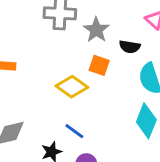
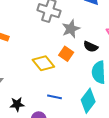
blue line: (74, 131) -> (54, 97), moved, turned -40

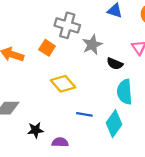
orange square: (66, 54) -> (47, 48), moved
blue line: (54, 97) -> (84, 114), moved

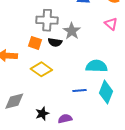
black semicircle: (115, 64) -> (55, 42), moved
yellow diamond: (63, 84) -> (41, 69), moved
cyan semicircle: (125, 92) -> (96, 66), moved, turned 110

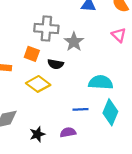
black semicircle: (55, 42) -> (56, 64), moved
purple semicircle: (65, 119) -> (68, 132), moved

